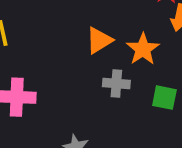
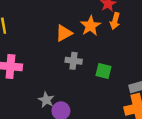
orange star: (143, 49) -> (91, 26), moved

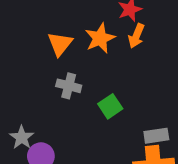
orange triangle: (64, 33) -> (60, 44), turned -30
green square: (103, 71) -> (110, 106), turned 35

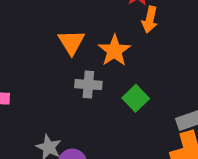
orange star: (100, 38) -> (114, 51), moved

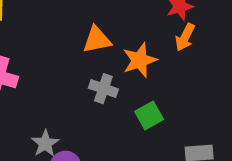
orange triangle: (71, 42) -> (97, 40), turned 36

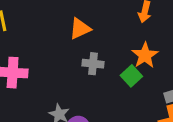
orange star: (140, 60) -> (145, 55), moved

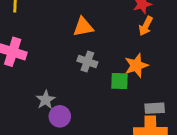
green square: (131, 76) -> (119, 81), turned 30

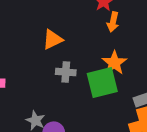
green square: (119, 81) -> (102, 82), size x1.6

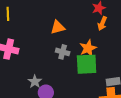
orange star: (114, 63) -> (88, 48), moved

